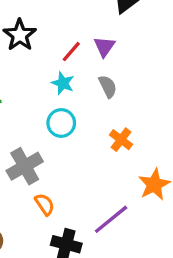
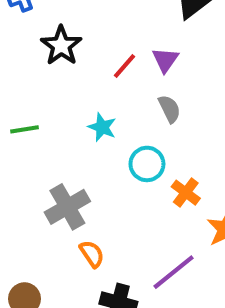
cyan star: (63, 83) -> (102, 127), moved
cyan circle: (61, 123) -> (147, 164), moved
orange cross: (121, 140) -> (186, 193), moved

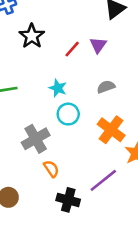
gray semicircle: (169, 109) -> (106, 87), moved, turned -84
cyan circle: (147, 164) -> (68, 114), moved
orange cross: (186, 193) -> (111, 130), size x1.5

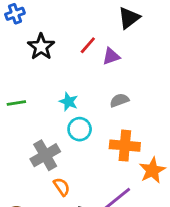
purple triangle: (98, 45) -> (111, 56), turned 36
red line: (72, 49) -> (88, 45), moved
orange cross: (111, 130) -> (125, 146), turned -32

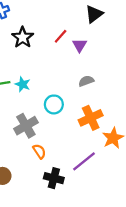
purple triangle: (111, 56) -> (80, 45), turned -40
cyan star: (69, 102) -> (23, 84), moved
orange cross: (125, 146) -> (91, 118), turned -30

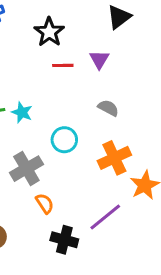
red line: (61, 36) -> (63, 65), moved, turned 48
black star: (23, 37) -> (49, 32), moved
gray semicircle: (86, 81) -> (108, 108), turned 48

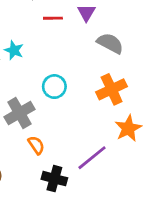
gray semicircle: (108, 108) -> (110, 43), moved, size x1.4
cyan star: (22, 112) -> (14, 50), moved
orange cross: (114, 158) -> (112, 89), moved

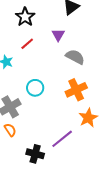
red line: (53, 18) -> (27, 44), moved, turned -40
orange semicircle: (36, 145) -> (10, 130), moved

